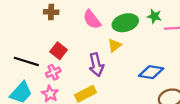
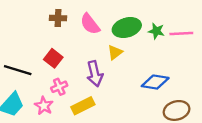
brown cross: (51, 12) -> (58, 18), moved
green star: (154, 16) -> (156, 31), moved
pink cross: (53, 72) -> (59, 87), moved

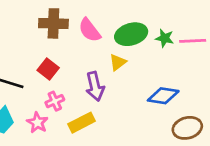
brown cross: (58, 18) -> (53, 23), size x1.5

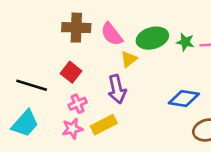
yellow triangle: (118, 62) -> (129, 59), moved
pink star: (37, 123) -> (72, 129), moved, turned 30

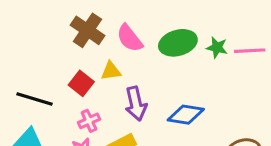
brown cross: (76, 28) -> (87, 30), turned 32
yellow triangle: (129, 59) -> (111, 71), moved, turned 30
blue diamond: (184, 98) -> (186, 115), moved

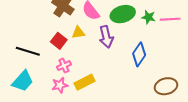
purple arrow: (136, 104) -> (106, 37), moved
blue diamond: (186, 115) -> (139, 54), moved, turned -65

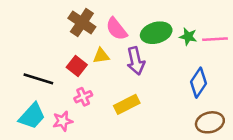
blue diamond: (139, 54) -> (198, 83), moved
yellow rectangle: (85, 82) -> (127, 104), moved
pink star: (60, 85) -> (63, 121), moved

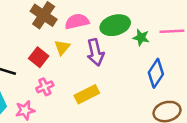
pink semicircle: (116, 29) -> (77, 21), turned 115
green star: (188, 37) -> (141, 37), moved
yellow triangle: (101, 56) -> (62, 47), turned -42

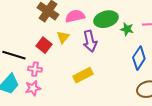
pink cross: (45, 87) -> (35, 69), moved, turned 32

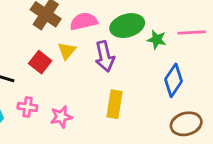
pink cross: (35, 69) -> (27, 107), moved
yellow rectangle: (83, 75) -> (115, 104), moved, turned -54
pink star: (33, 88) -> (61, 117), moved

